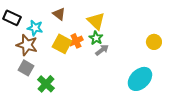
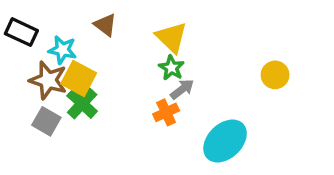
orange cross: (76, 41) -> (166, 112), moved
yellow square: (62, 44) -> (79, 78), moved
cyan ellipse: (140, 79) -> (225, 141), moved
green cross: (46, 84) -> (82, 103), moved

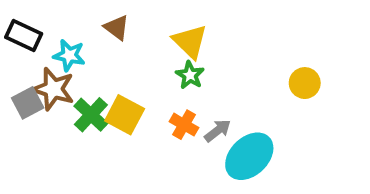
yellow square: (79, 78) -> (125, 115), moved
gray arrow: (182, 89) -> (218, 131), moved
orange cross: (166, 112) -> (184, 125), turned -35
gray square: (46, 121) -> (28, 103), moved, turned 32

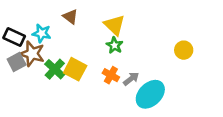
black rectangle: (24, 36) -> (14, 37), moved

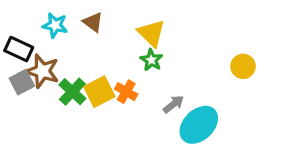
cyan star: (42, 33) -> (55, 25), moved
yellow square: (75, 69) -> (99, 92), turned 35
orange cross: (111, 75) -> (126, 92), moved

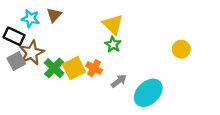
brown triangle: (93, 22) -> (54, 15), moved, turned 35
cyan star: (55, 25) -> (30, 19), moved
brown star: (42, 71) -> (32, 53), turned 30
gray arrow: (174, 104) -> (119, 81), moved

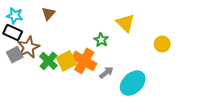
cyan star: (30, 19) -> (15, 16), moved
yellow triangle: (113, 24) -> (125, 23), moved
orange cross: (94, 68) -> (84, 61), size x1.6

